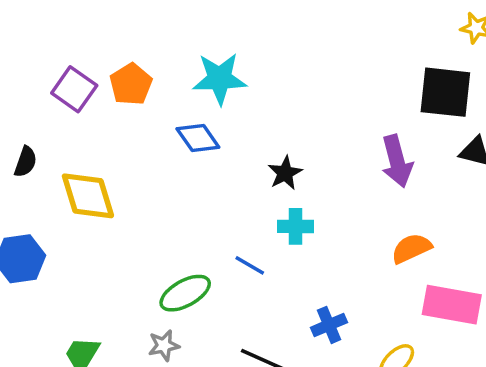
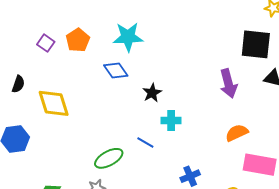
purple square: (74, 89) -> (46, 43), size x0.7
black star: (285, 173) -> (152, 93), moved

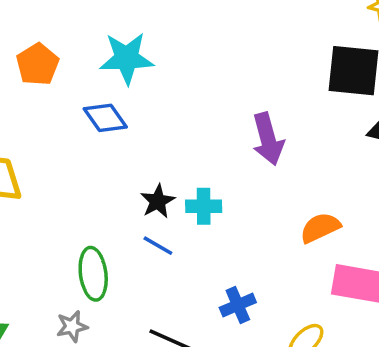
purple arrow: (228, 83) -> (268, 139), moved
black star: (152, 93) -> (158, 201), moved
green ellipse: (109, 158) -> (93, 274), turned -68

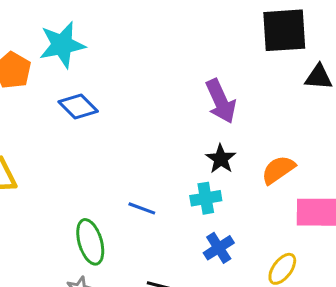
cyan star: (127, 58) -> (62, 45), moved
black star: (158, 201) -> (221, 159), moved
cyan cross: (204, 206) -> (206, 198), moved

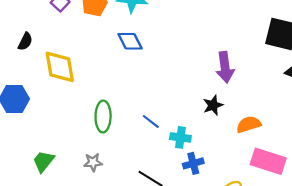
cyan cross: (206, 198) -> (180, 137), moved
green ellipse: (90, 242) -> (103, 117), moved

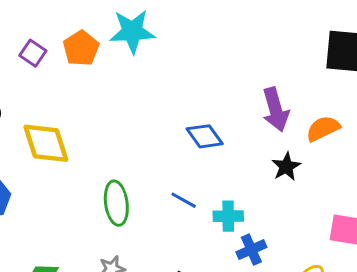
blue diamond: (130, 41) -> (205, 136), moved
black star: (213, 105) -> (286, 167), moved
orange semicircle: (249, 124) -> (323, 129), moved

